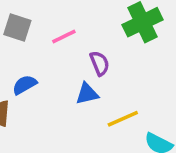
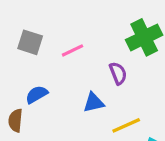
purple semicircle: (100, 63) -> (118, 73), moved

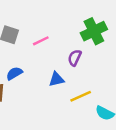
purple semicircle: (118, 73) -> (75, 58), turned -133

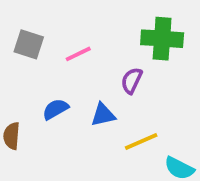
green cross: (94, 31) -> (162, 39), turned 30
blue semicircle: (14, 73) -> (55, 109), moved

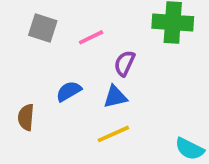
purple semicircle: (132, 81) -> (124, 63), moved
yellow line: (141, 142) -> (113, 134), moved

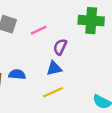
blue semicircle: (69, 91) -> (17, 74), moved, turned 35

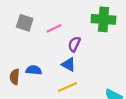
blue triangle: (54, 68) -> (69, 64), turned 42

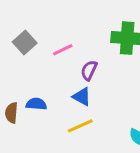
gray square: (25, 23) -> (25, 42), turned 30

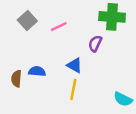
purple semicircle: (89, 70) -> (95, 43), moved
yellow line: (80, 126) -> (73, 89), turned -55

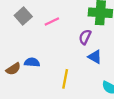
blue triangle: (75, 65) -> (95, 57), moved
brown semicircle: (16, 79) -> (13, 69), turned -128

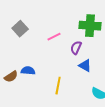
pink line: (52, 22) -> (54, 37), moved

